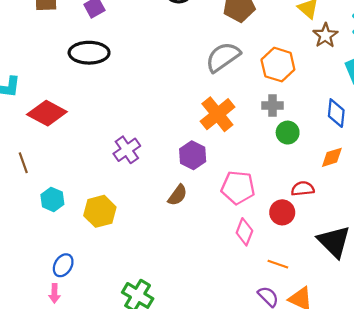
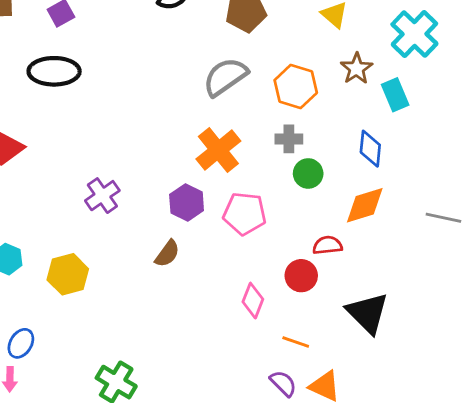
brown star: (325, 35) -> (356, 69), moved
orange diamond: (332, 157) -> (365, 205), size x1.4
pink pentagon: (238, 188) -> (245, 214), moved

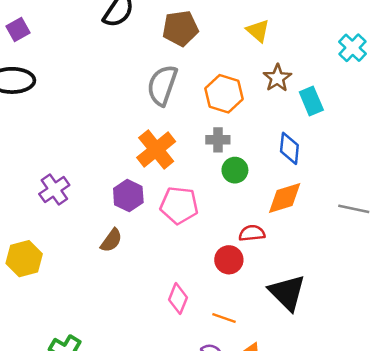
cyan cross: (414, 34) -> (352, 48), moved, size x0.7
gray semicircle: (225, 77) -> (162, 85), turned -36
pink diamond: (253, 301) -> (178, 299), moved

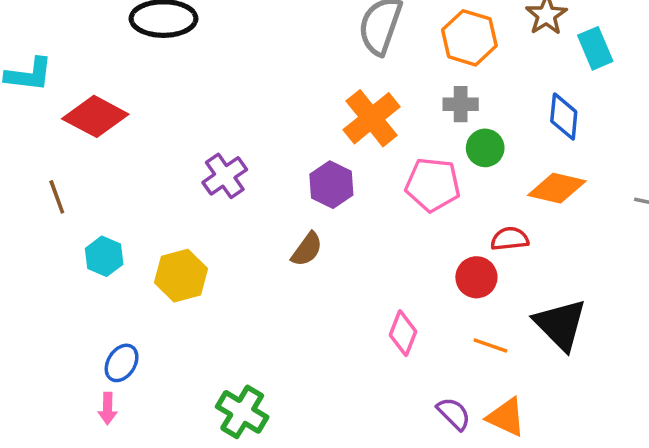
orange diamond: (285, 198) -> (557, 188), turned 30
pink pentagon: (179, 205) -> (433, 185), moved
orange line: (224, 318) -> (490, 345), moved

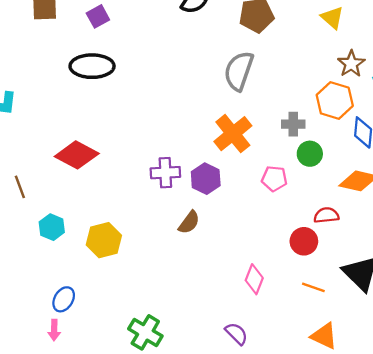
orange hexagon: (469, 38) -> (335, 100), moved
red diamond: (95, 116) -> (77, 155), moved
purple cross: (225, 176) -> (165, 173), moved, turned 32
pink pentagon: (433, 185) -> (274, 179), size x0.7
purple semicircle: (454, 414) -> (236, 334), moved

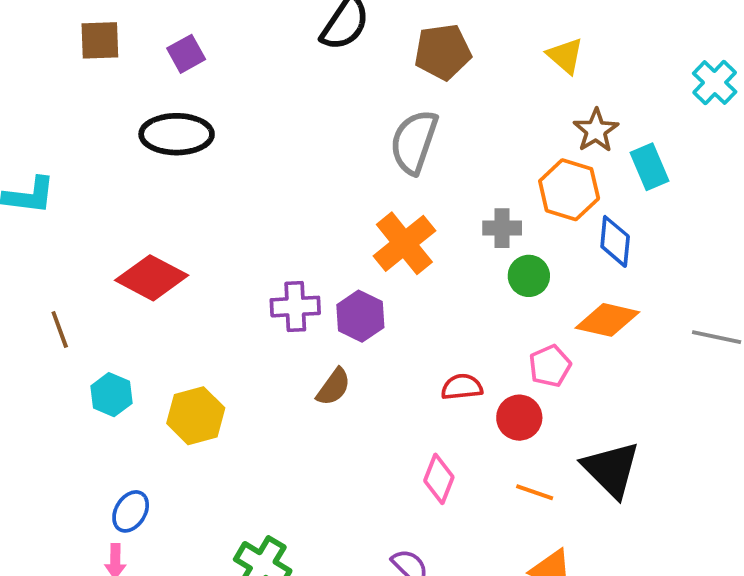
pink pentagon: (274, 179) -> (550, 366), moved, turned -30
red semicircle: (326, 215) -> (462, 387), moved

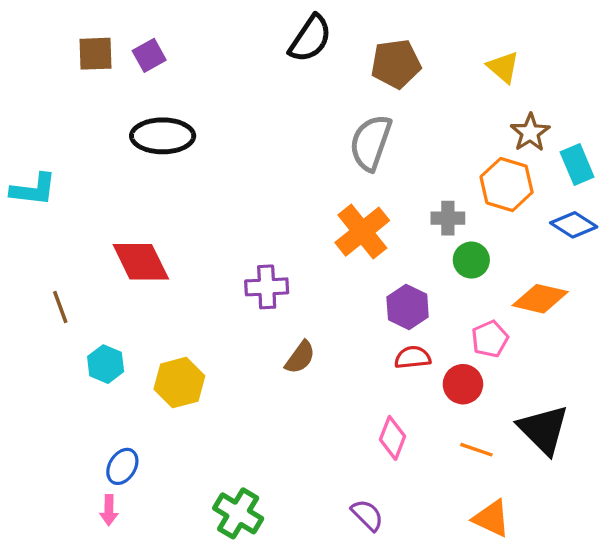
purple square: (186, 54) -> (149, 55), moved
blue diamond: (615, 241) -> (574, 225), moved, turned -63
red diamond: (152, 278) -> (141, 262), turned 36
purple hexagon: (360, 316) -> (408, 307), moved

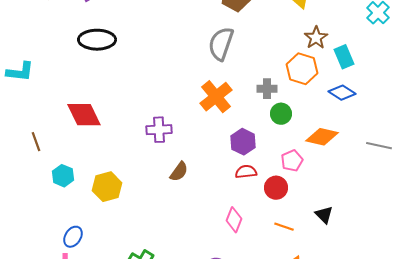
black triangle: (543, 430) -> (324, 215), size x0.6

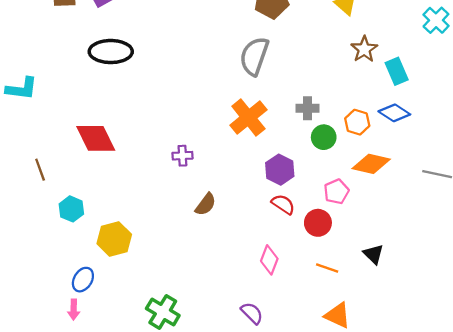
orange hexagon: (302, 69) -> (357, 122), moved, size x0.7
purple cross: (159, 130) -> (182, 156), size x0.7
red semicircle: (246, 172) -> (283, 204), turned 40
yellow hexagon: (107, 187) -> (114, 239), moved

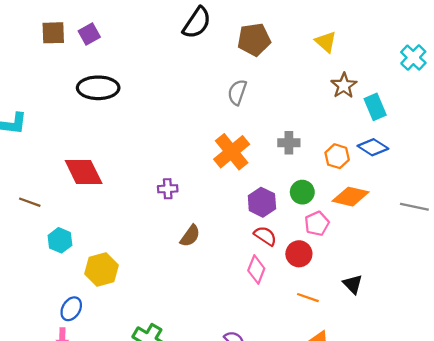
gray semicircle: (254, 56) -> (237, 92), size x0.7
green circle: (324, 137) -> (302, 192), moved
brown line: (40, 170) -> (30, 202), turned -50
pink diamond: (269, 260) -> (256, 270), moved

